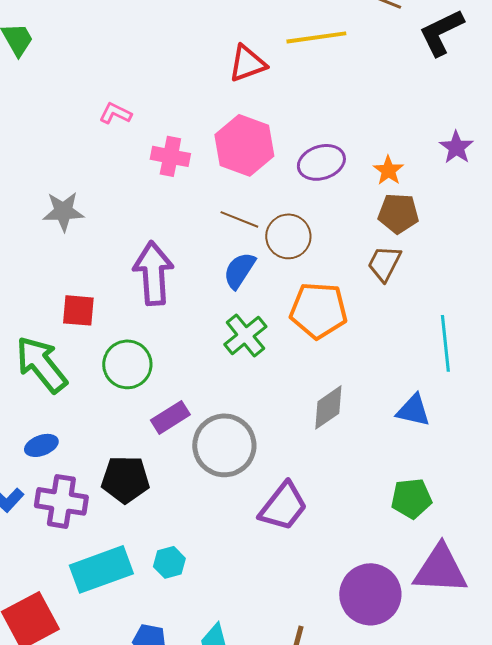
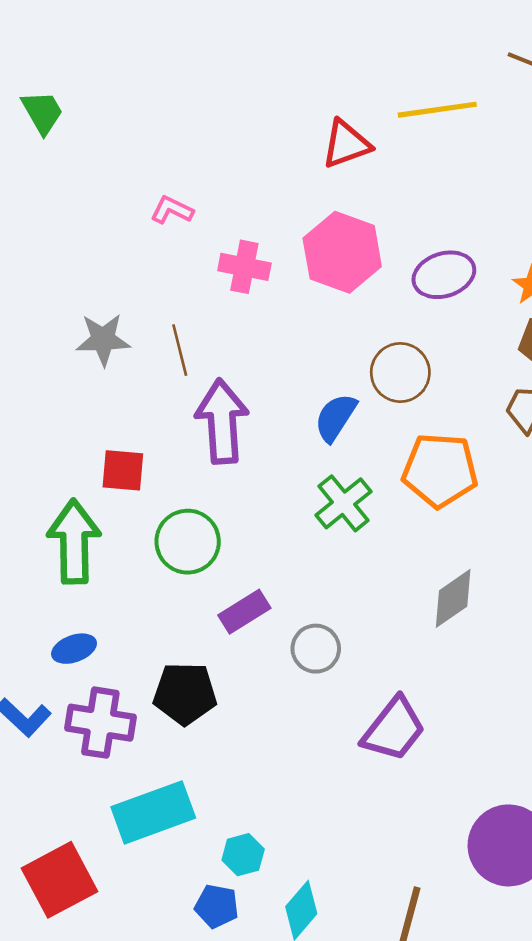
brown line: (239, 219) -> (180, 350), moved, turned 54
green arrow: (41, 364) -> (74, 542), turned 38
gray circle: (224, 445) -> (316, 649), size x0.6
cyan hexagon: (169, 562) -> (243, 855), moved

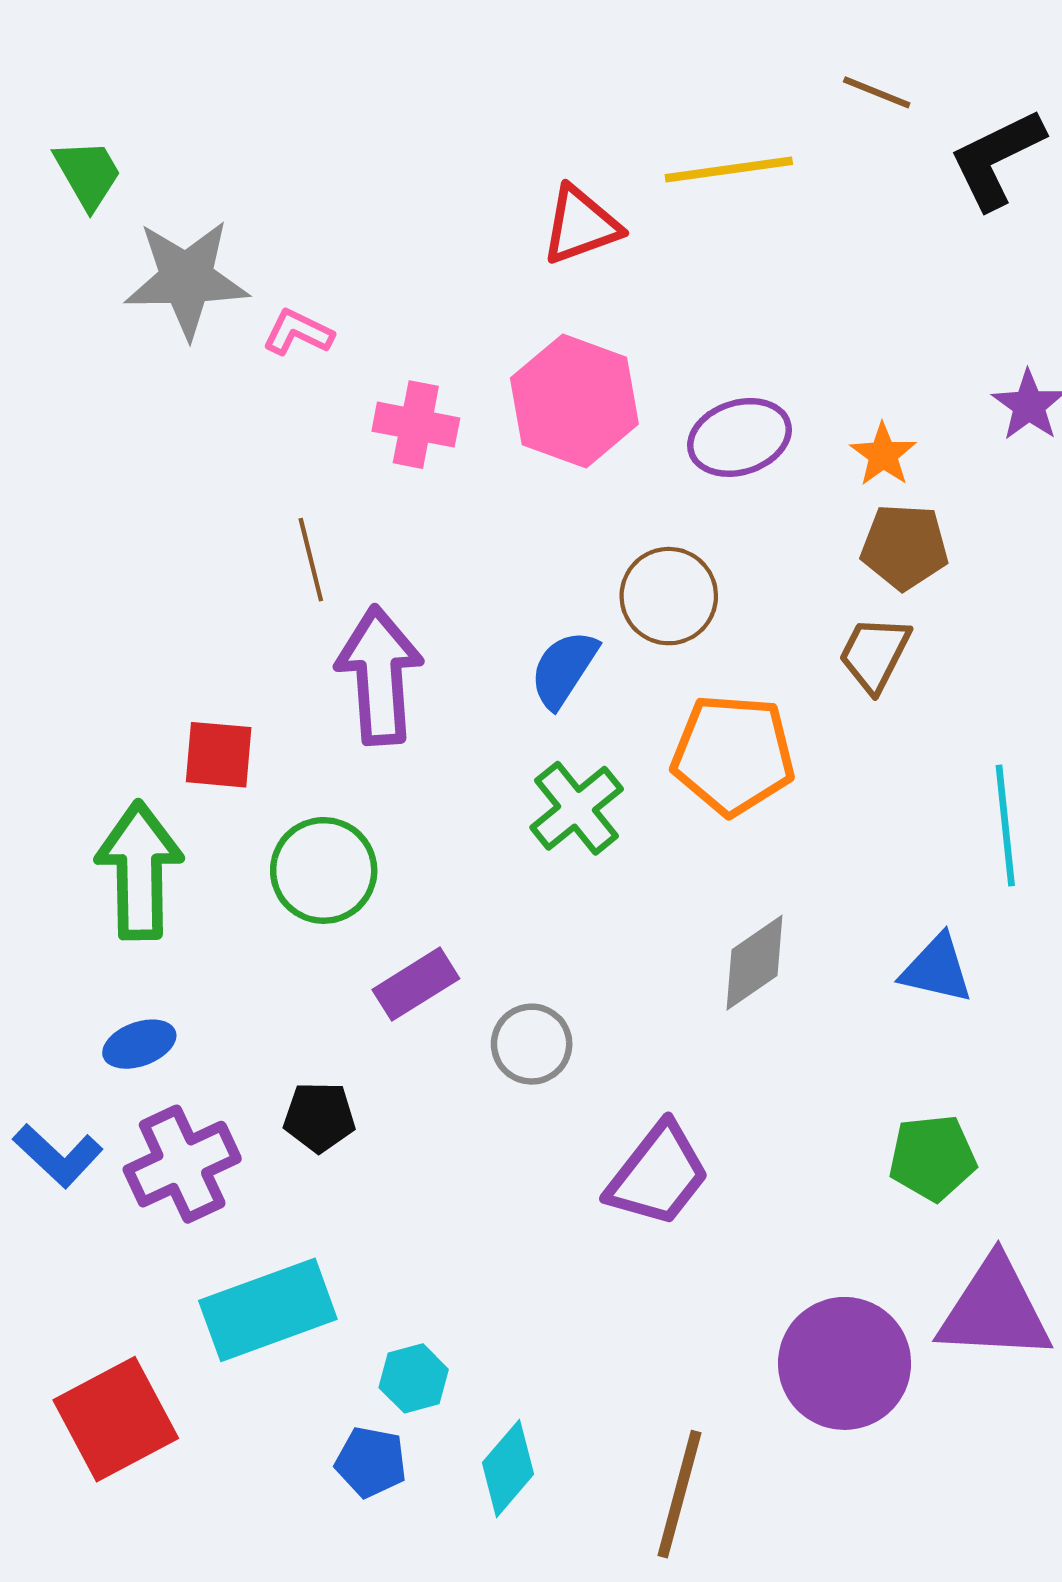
gray star: (103, 339) -> (186, 279), moved, size x1.4
black pentagon: (185, 694) -> (319, 1117), size x0.7
purple cross: (100, 723) -> (182, 1164), turned -34

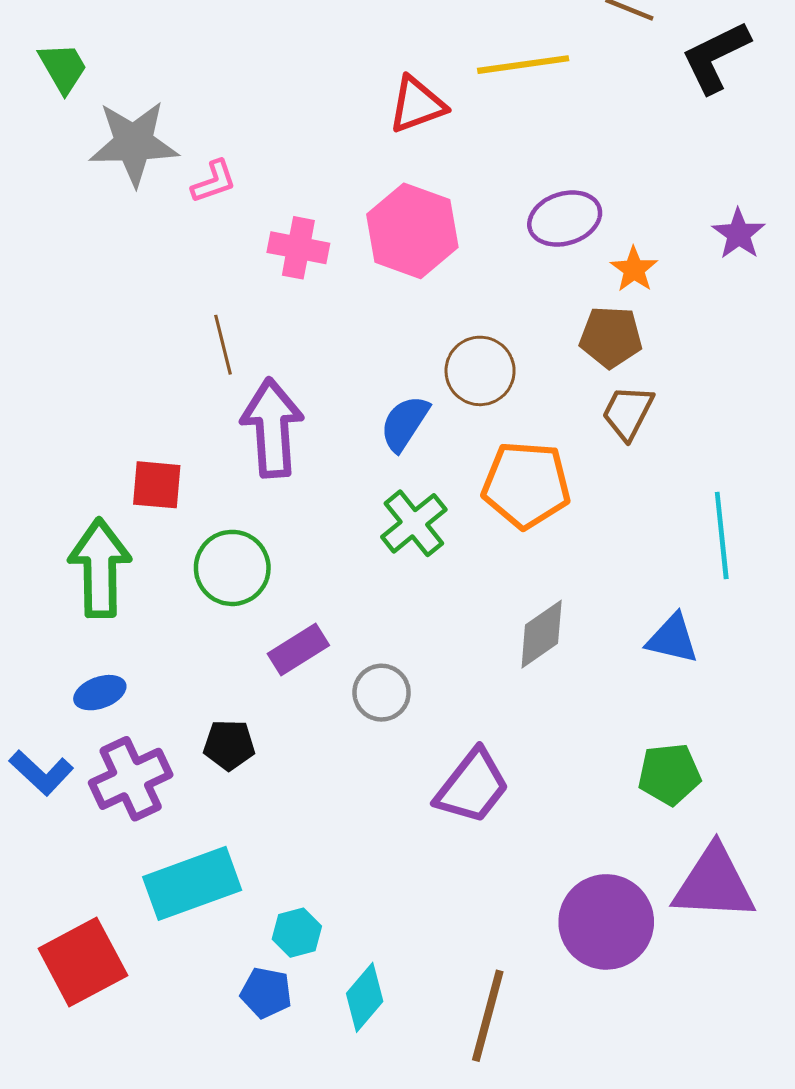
pink L-shape: (298, 332) -> (214, 182), turned 135
purple ellipse: (739, 437) -> (565, 219), moved
brown pentagon: (905, 547) -> (611, 337), moved

